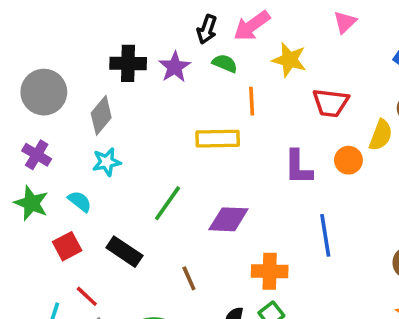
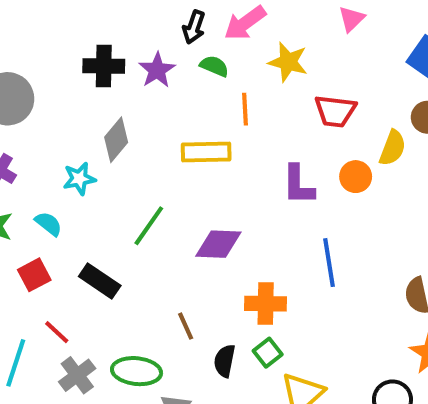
gray diamond: (101, 115) -> (116, 140), moved
brown line: (189, 278) -> (186, 326), moved

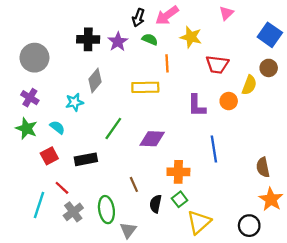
black rectangle: (100, 281) -> (86, 159), turned -45
green ellipse: (137, 371) -> (106, 210), turned 75

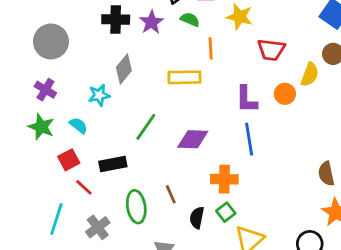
blue line: (214, 149) -> (249, 139), moved
red line: (62, 188) -> (84, 187), moved
green ellipse: (106, 210) -> (136, 207), moved

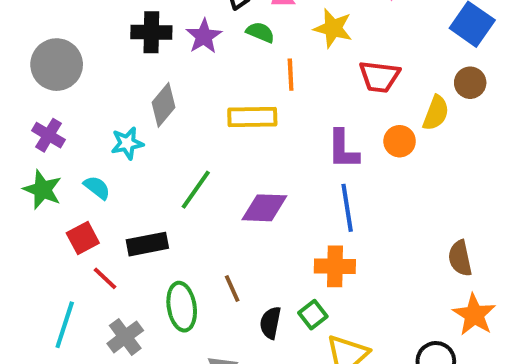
orange cross: (224, 179) -> (335, 266), moved

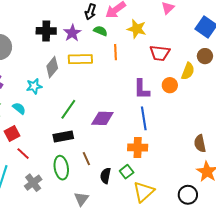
yellow rectangle: (252, 117) -> (80, 59), moved
black rectangle: (147, 244) -> (63, 136), moved

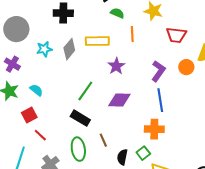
purple star: (72, 33) -> (116, 66), moved
cyan star: (34, 86) -> (44, 49), moved
purple L-shape: (142, 89) -> (158, 71), turned -145
black rectangle: (63, 136) -> (80, 118), turned 42

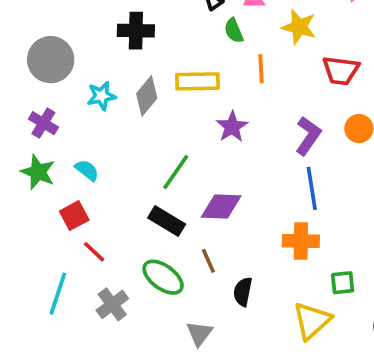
green semicircle: (117, 13) -> (234, 31), turned -136
purple diamond: (119, 100) -> (221, 206), moved
green ellipse: (78, 149) -> (163, 277), turned -45
green square: (143, 153) -> (343, 283), moved, turned 32

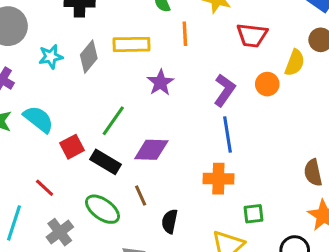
cyan semicircle: (87, 170) -> (38, 119), size x1.5
red square: (74, 216) -> (72, 147), moved

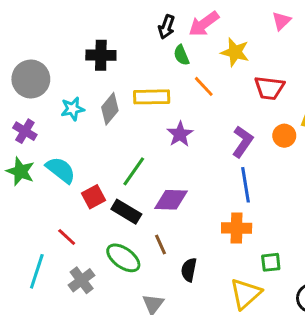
orange line: (185, 34) -> (204, 86), turned -40

